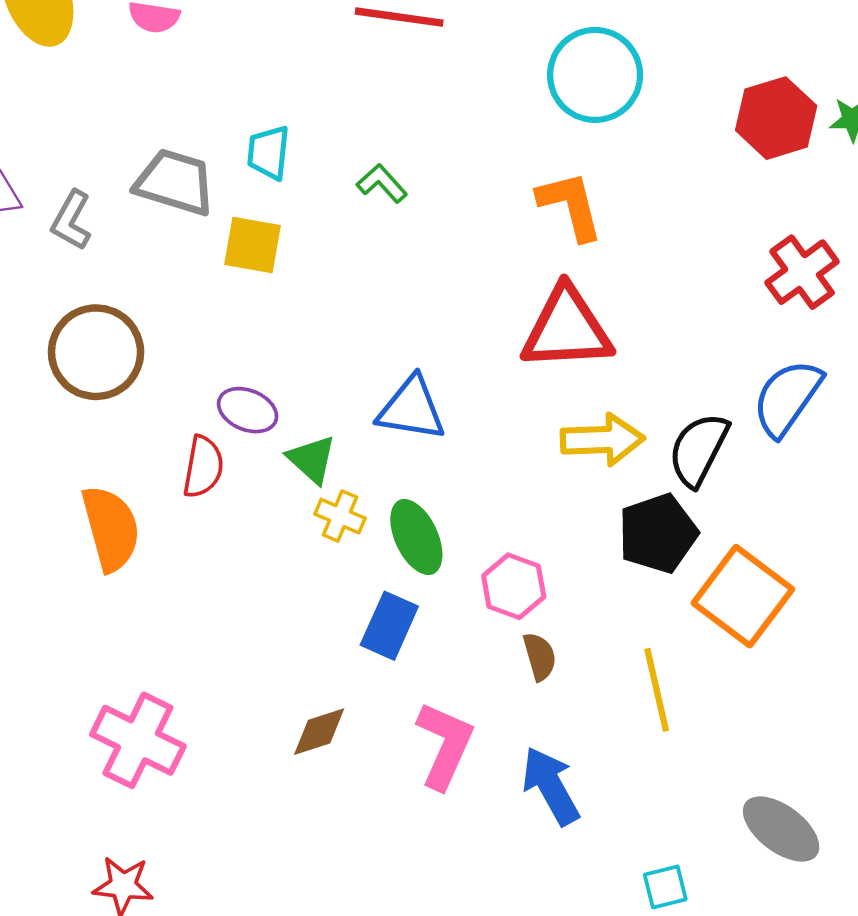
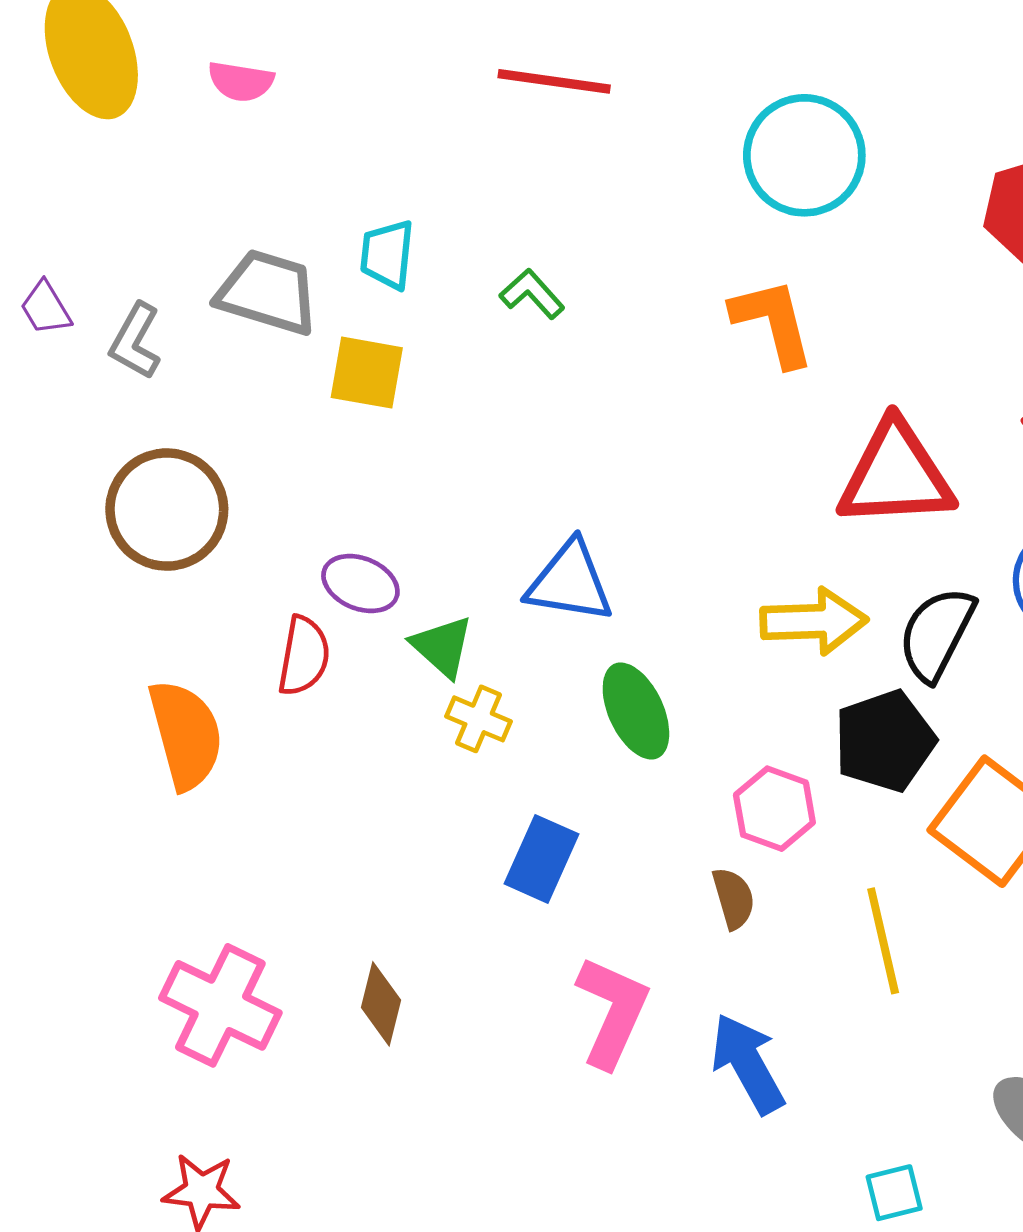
red triangle: (567, 329) -> (896, 475), moved
green ellipse: (416, 537) -> (636, 711), moved
pink hexagon: (514, 586) -> (774, 809), moved
brown diamond: (319, 732) -> (381, 1004), moved, turned -58

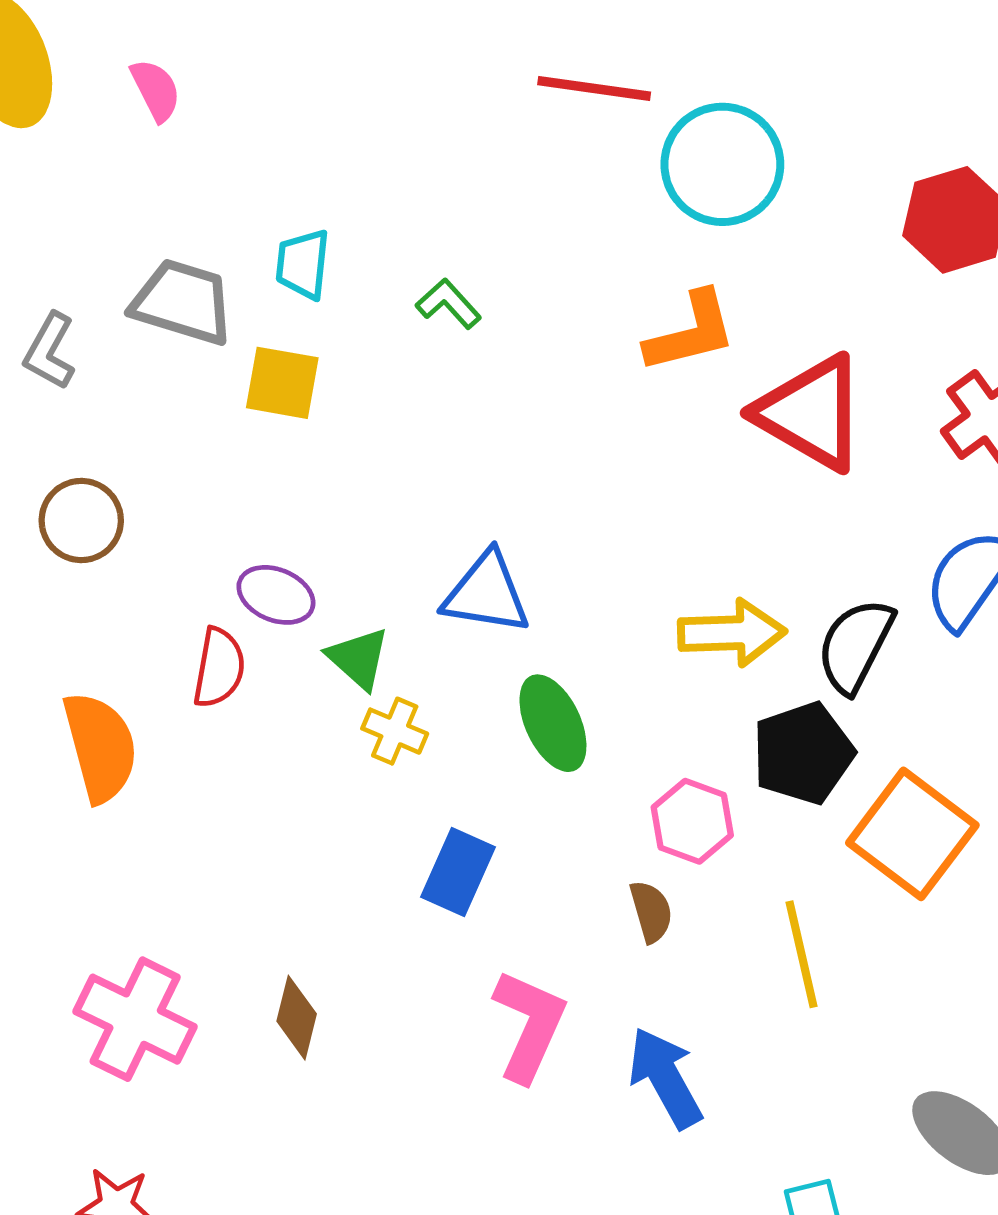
pink semicircle: (241, 81) -> (156, 90), turned -126
red line: (554, 81) -> (594, 88), moved
orange L-shape: (773, 322) -> (691, 332), turned 90
red triangle: (896, 475) -> (811, 413), moved, turned 33
brown circle: (167, 510) -> (81, 521), size x0.7

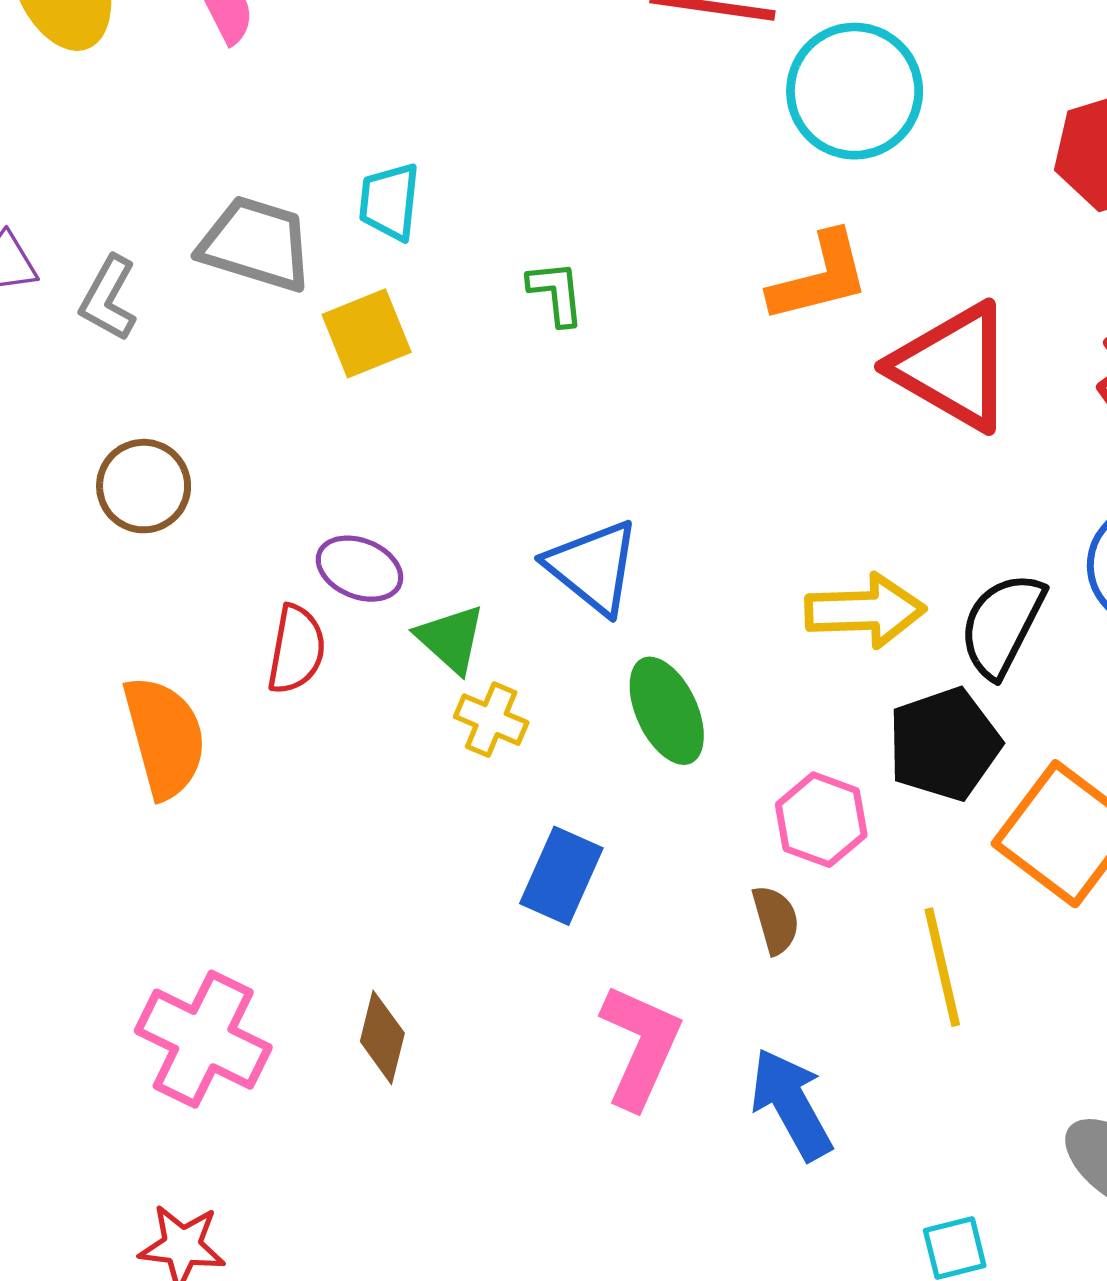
green L-shape: (449, 304) -> (556, 293), moved, turned 36
yellow square: (282, 383) -> (367, 333), turned -32
blue triangle: (486, 593) -> (593, 567), turned 30

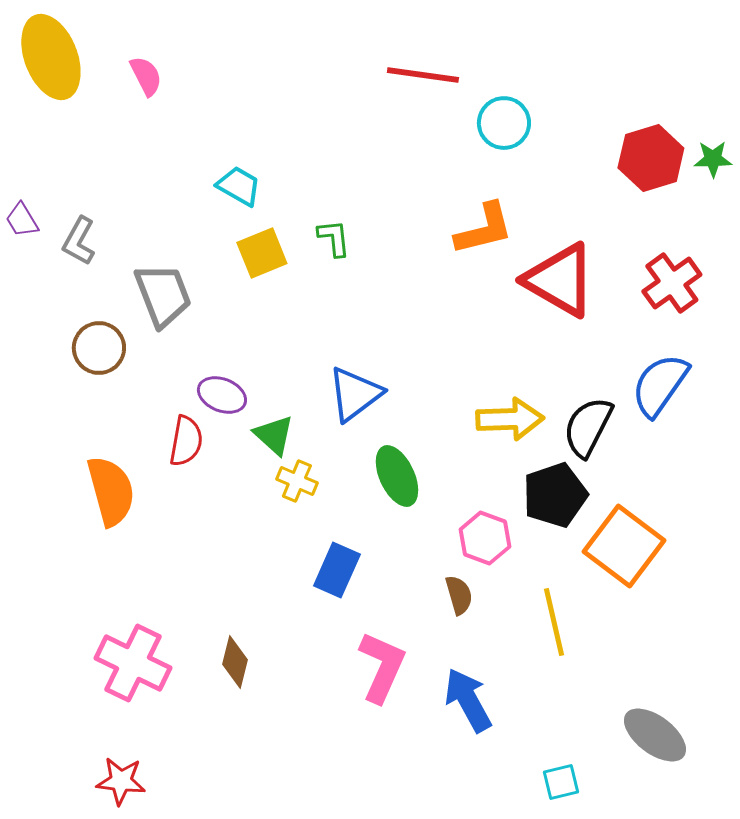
cyan circle: (855, 91) -> (504, 123), size x0.7
cyan trapezoid: (389, 202) -> (239, 186), turned 114
gray trapezoid: (256, 244) -> (163, 295), moved, turned 52
yellow square: (367, 333) -> (262, 253), moved
blue triangle: (593, 567) -> (355, 394), turned 44

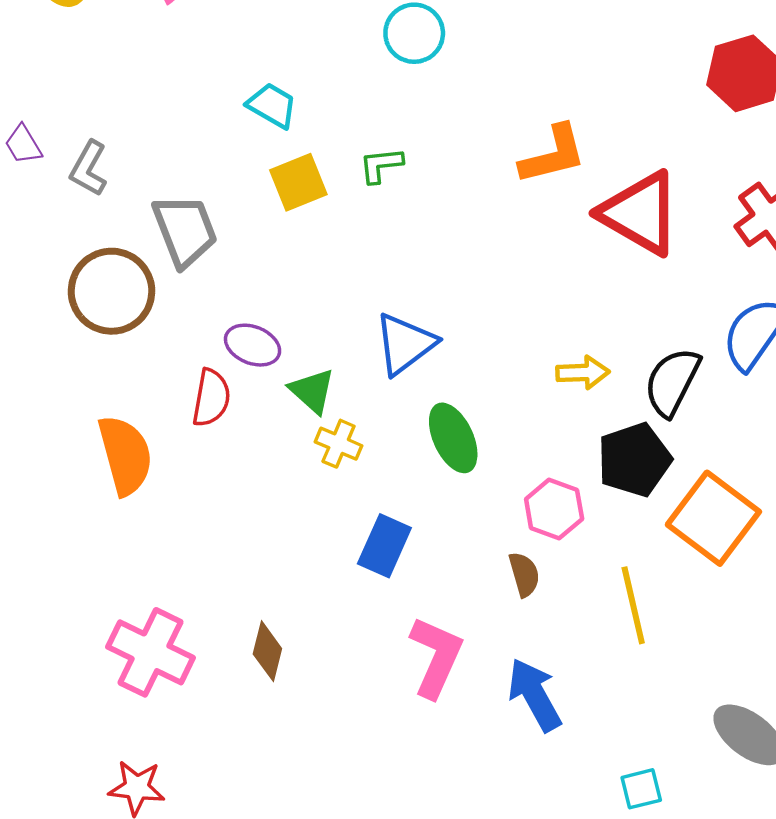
cyan circle: (504, 123) -> (414, 33), moved
green L-shape: (334, 238) -> (381, 165), turned -90
brown circle: (99, 348) -> (112, 291), size x1.4
yellow arrow: (510, 419) -> (583, 373), size x0.7

